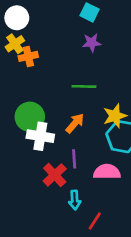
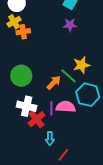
green line: (84, 86) -> (68, 76), moved, turned 36
yellow star: (115, 116) -> (81, 65), moved
white cross: (40, 136) -> (27, 106), moved
pink semicircle: (107, 172) -> (66, 107), moved

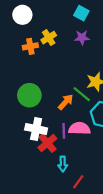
yellow cross: (14, 22) -> (49, 38), moved

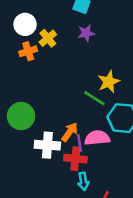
white circle: (22, 15) -> (25, 24), moved
green circle: (29, 95) -> (21, 116), moved
orange arrow: (66, 102) -> (70, 132), moved
red cross: (47, 143) -> (75, 159), moved, turned -36

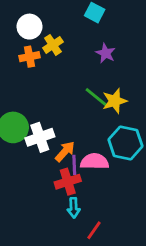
purple star: (86, 33) -> (106, 53), moved, turned 30
green line: (94, 98) -> (96, 97), moved
white cross: (47, 145) -> (40, 137), moved, turned -30
red cross: (75, 159) -> (68, 182), turned -30

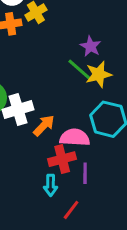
purple star: (106, 53) -> (91, 46), moved
purple line: (74, 165) -> (85, 173), moved
red cross: (68, 182) -> (62, 159), moved

